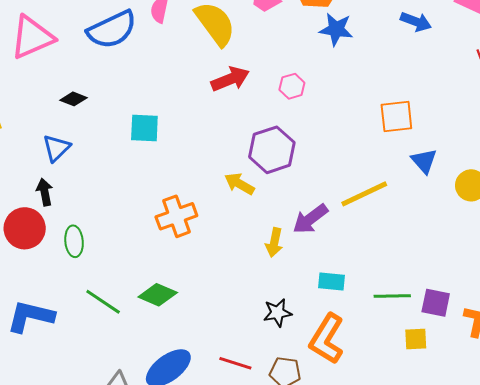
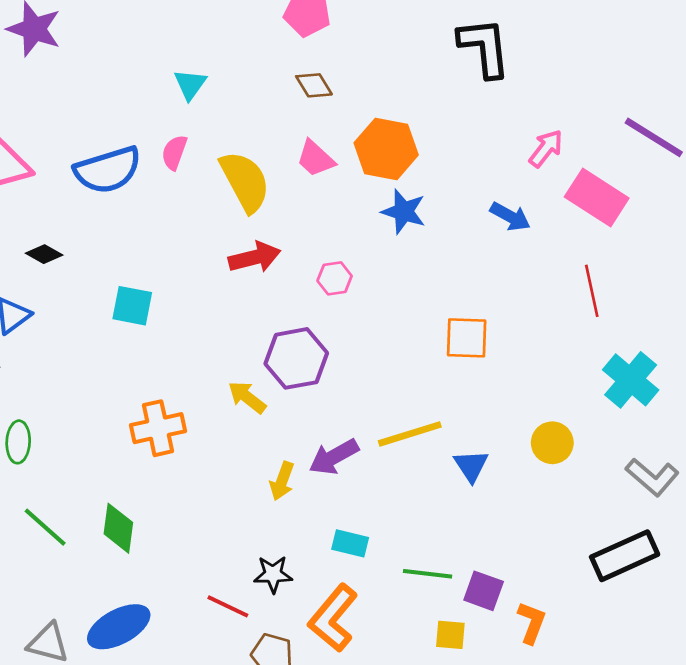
blue triangle: (424, 161) -> (471, 466), moved
green diamond: (158, 295) -> (118, 528), turned 66
red line: (235, 363) -> (228, 606), moved

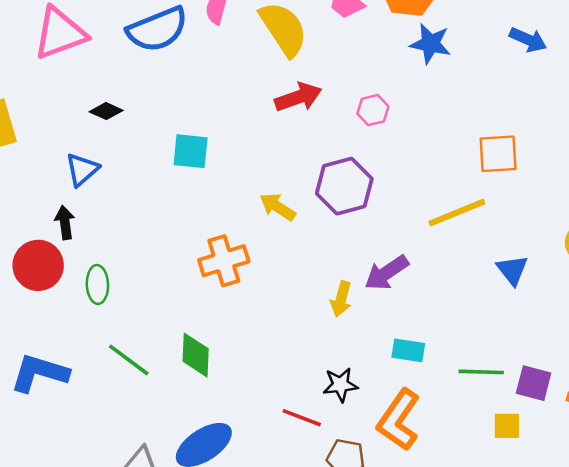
yellow arrow: (247, 397) -> (278, 207), moved
yellow line: (410, 434) -> (457, 213), moved

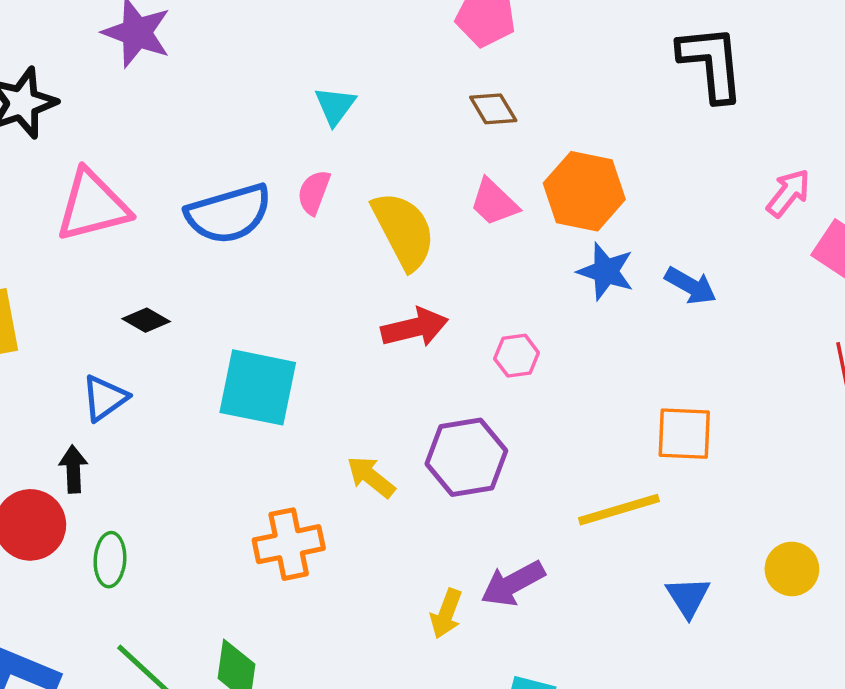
blue arrow: (528, 40) -> (691, 286), moved
cyan square: (191, 151) -> (258, 387), size x1.5

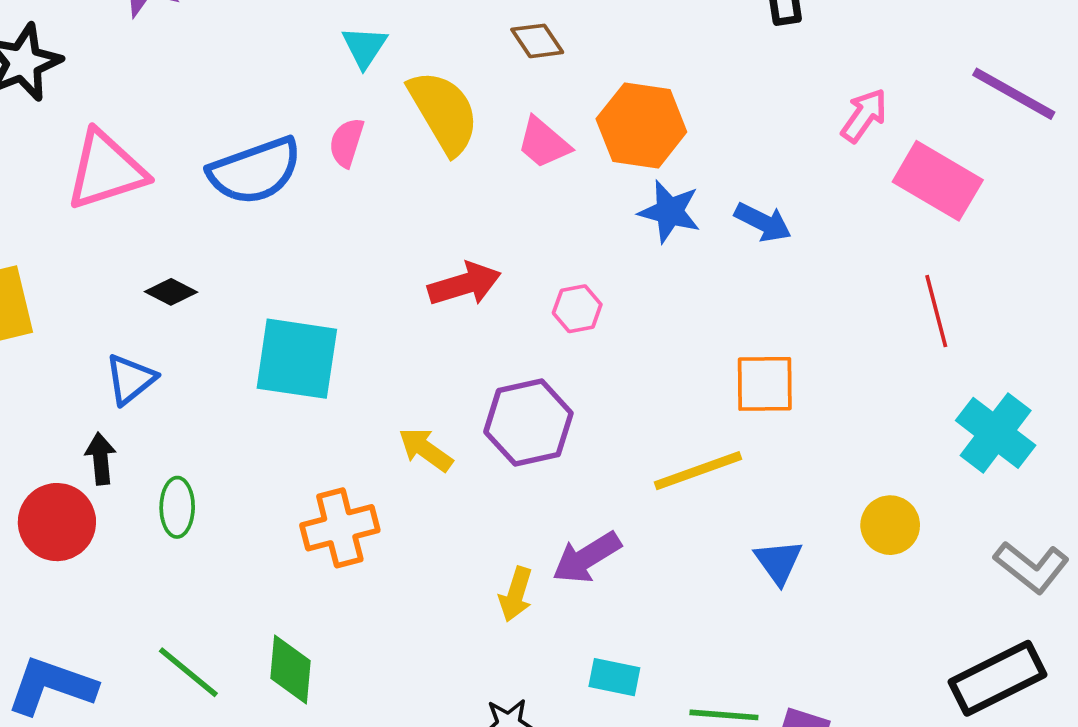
yellow semicircle: (404, 231) -> (444, 112), moved
green ellipse: (110, 560) -> (177, 507), moved

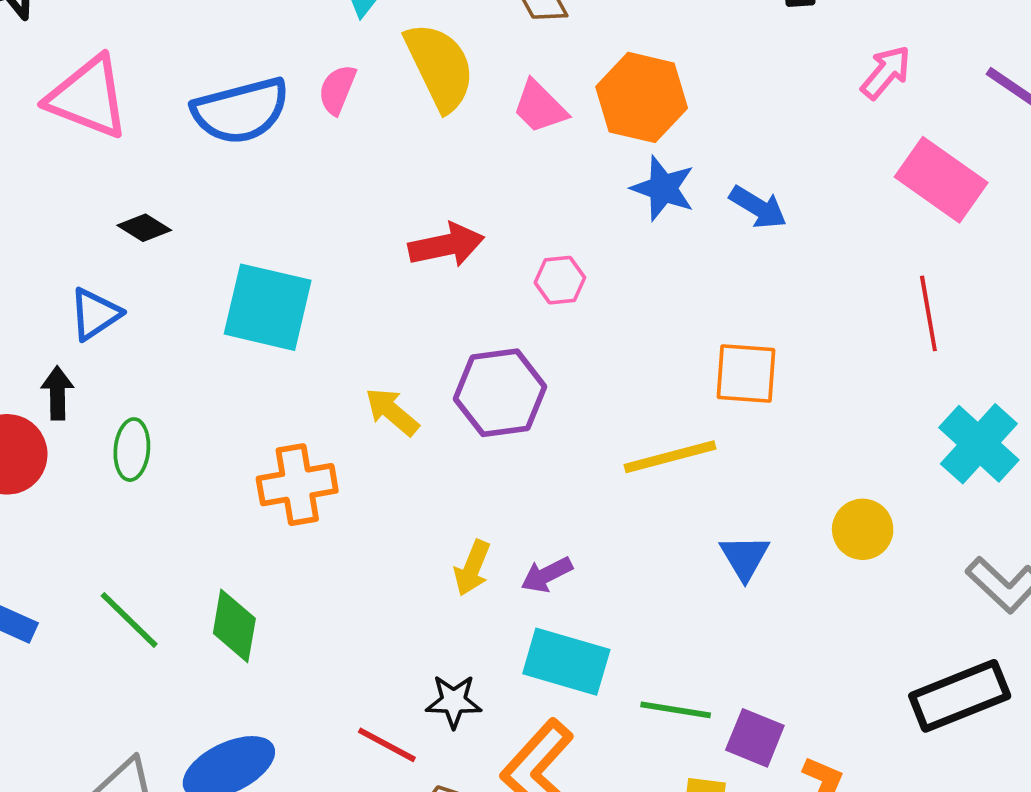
pink arrow: (864, 115) -> (886, 72), moved
pink triangle: (106, 170) -> (88, 97), turned 34
purple arrow: (587, 557) -> (547, 575), moved, size x0.7
cyan rectangle: (614, 677) -> (566, 662), size x1.6

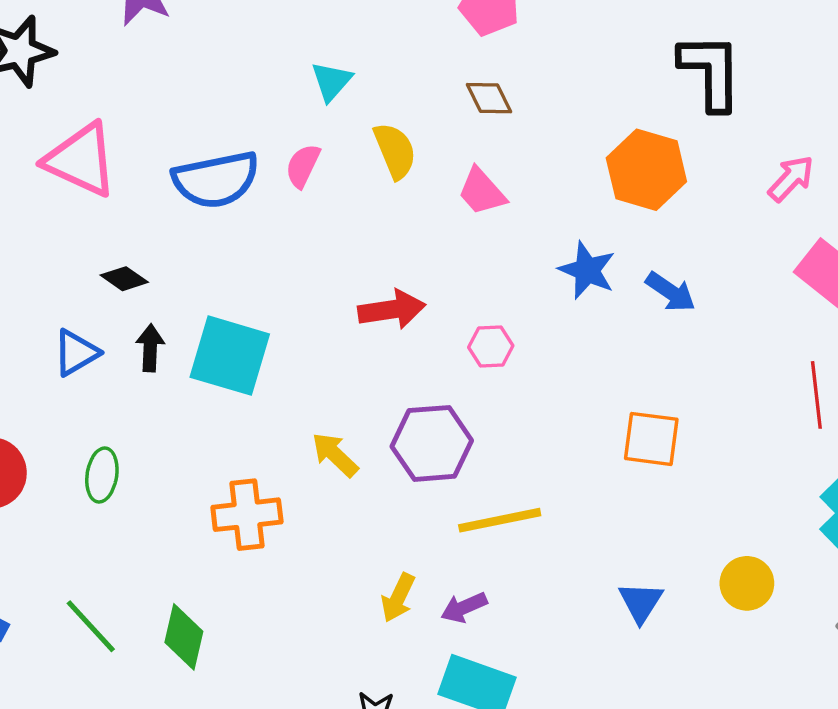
yellow semicircle: (440, 67) -> (395, 151), size x0.7
orange hexagon: (642, 97) -> (646, 170), moved
black arrow: (57, 393) -> (150, 348), moved
yellow line: (670, 457) -> (500, 520), moved

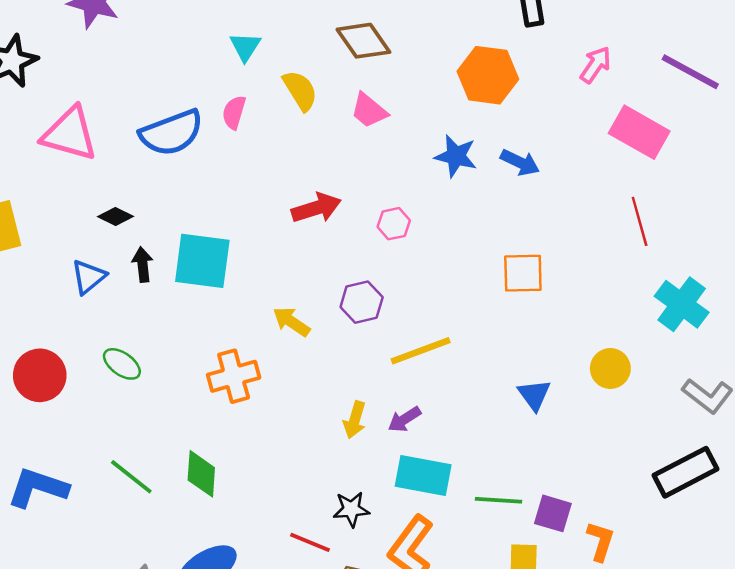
brown diamond: (489, 98) -> (363, 41), size x1.5
purple hexagon: (432, 443) -> (362, 302), size x0.7
green ellipse: (102, 475) -> (122, 364), turned -54

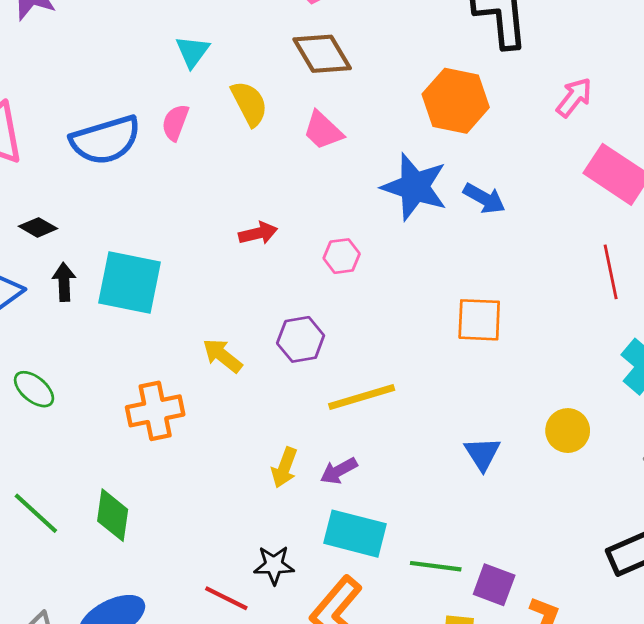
blue star: (456, 156) -> (415, 187), size x1.4
red arrow: (316, 208) -> (258, 233), size x0.7

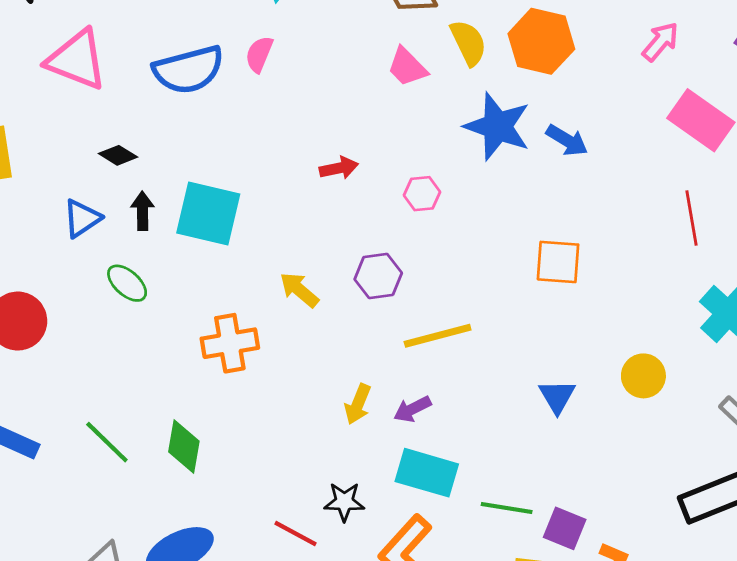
yellow semicircle: (249, 103) -> (468, 43), moved
green ellipse: (34, 389) -> (127, 283), moved

